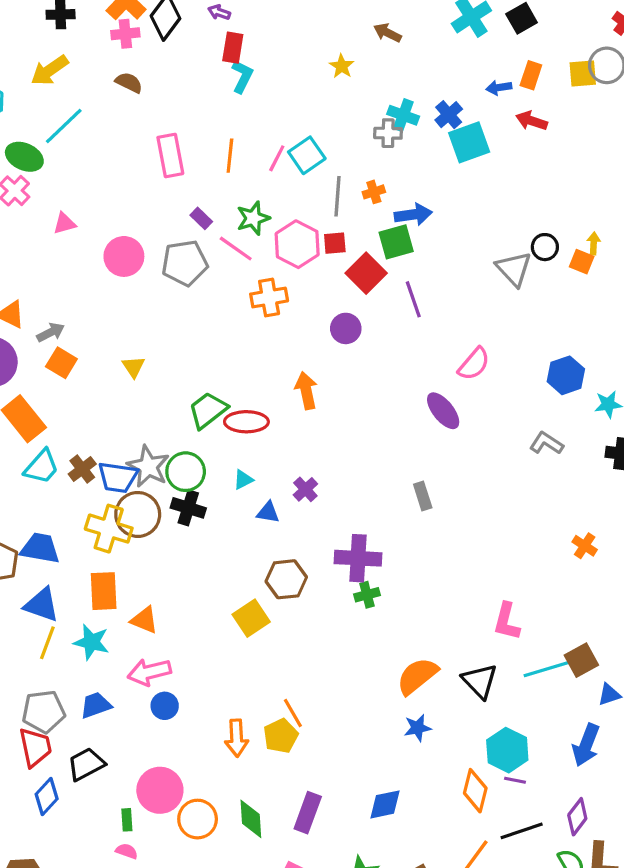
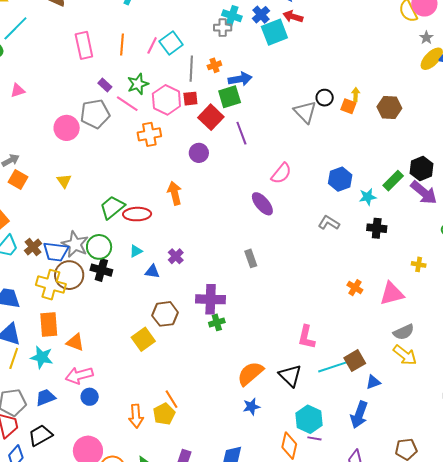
red arrow: (532, 121) -> (293, 17), moved
pink circle: (124, 256) -> (67, 128), moved

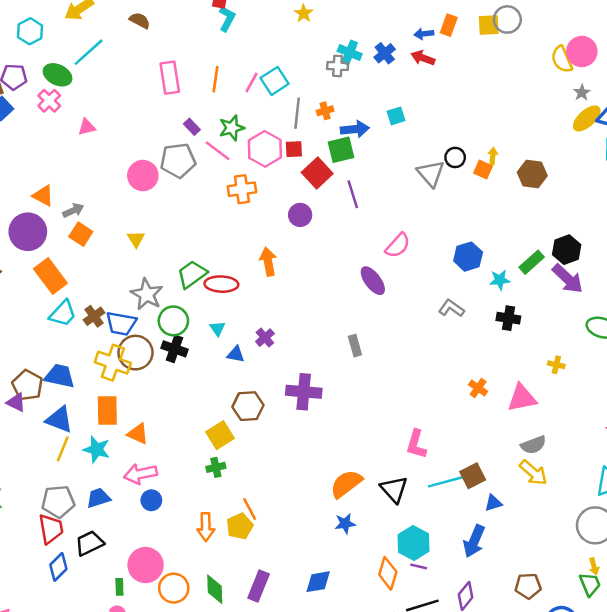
cyan square: (274, 32) -> (396, 116), moved, size x0.6
gray star: (75, 244) -> (147, 294), moved
cyan triangle: (136, 251) -> (217, 328), turned -40
green cross: (217, 322) -> (216, 467), moved

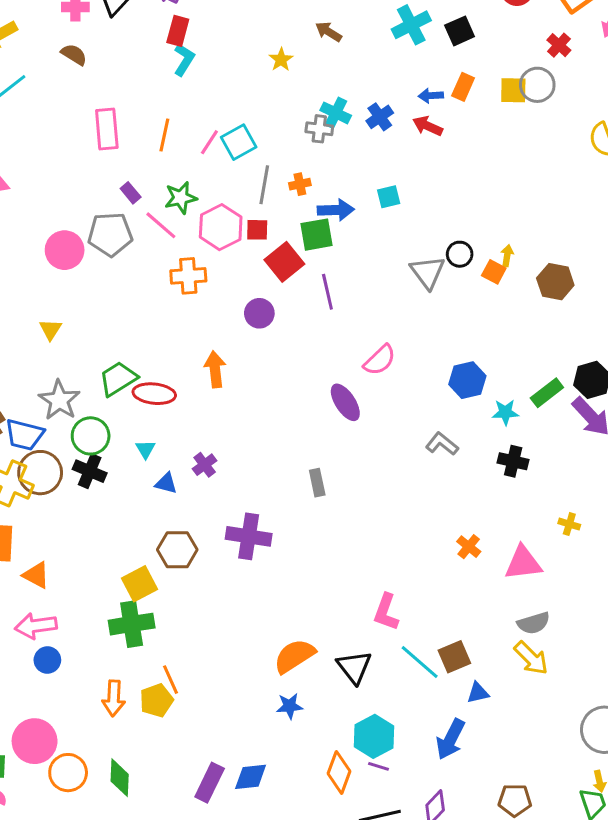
green cross: (216, 467) -> (132, 624), size x1.8
cyan line: (446, 482) -> (420, 662), turned 52
purple rectangle: (259, 586) -> (210, 783), moved

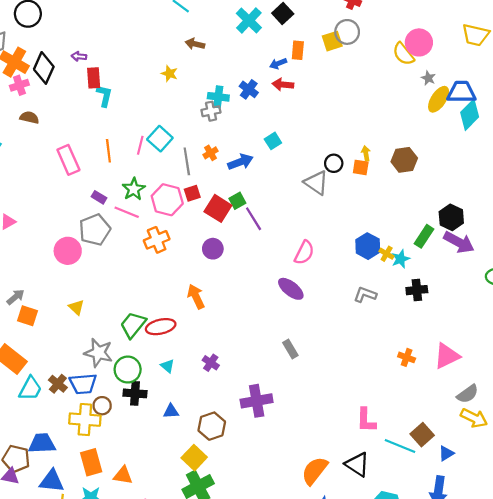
green square: (316, 235) -> (237, 201), moved, size x0.7
brown circle: (40, 473) -> (102, 406), size x0.6
blue triangle: (166, 483) -> (171, 411), moved
yellow cross: (569, 524) -> (387, 254), moved, turned 32

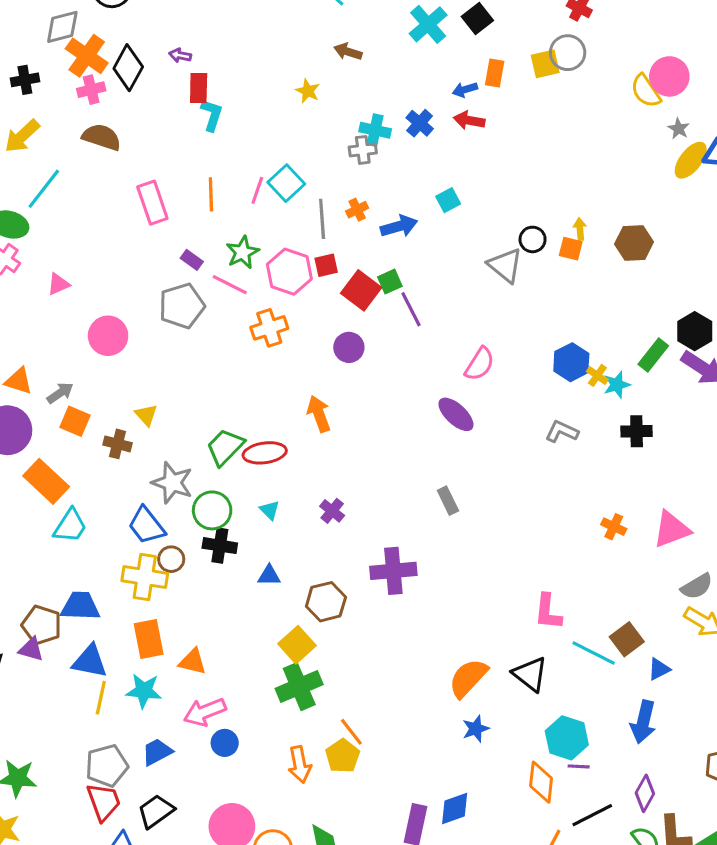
brown semicircle: (29, 117) -> (102, 137), size x1.4
pink circle: (68, 251) -> (108, 336), moved
brown cross: (58, 384) -> (118, 444), moved, turned -30
blue trapezoid: (83, 384) -> (146, 525), turned 52

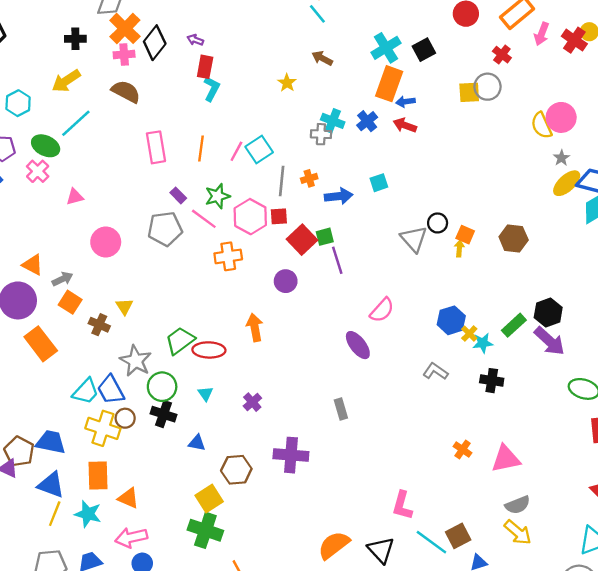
orange rectangle: (495, 73) -> (389, 84), moved, size x1.6
yellow arrow: (580, 229) -> (459, 248), moved
cyan trapezoid: (70, 526) -> (86, 391), moved
green cross: (299, 687) -> (205, 530), turned 32

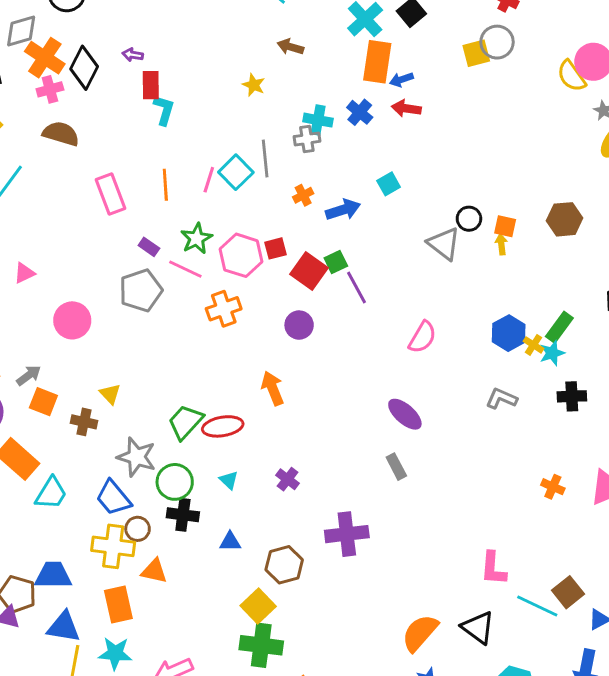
gray line: (282, 181) -> (265, 159), moved
green rectangle: (514, 325) -> (559, 327), moved
purple ellipse: (358, 345) -> (405, 414), moved
cyan trapezoid: (86, 391) -> (51, 493), moved
orange triangle: (128, 498) -> (154, 571), moved

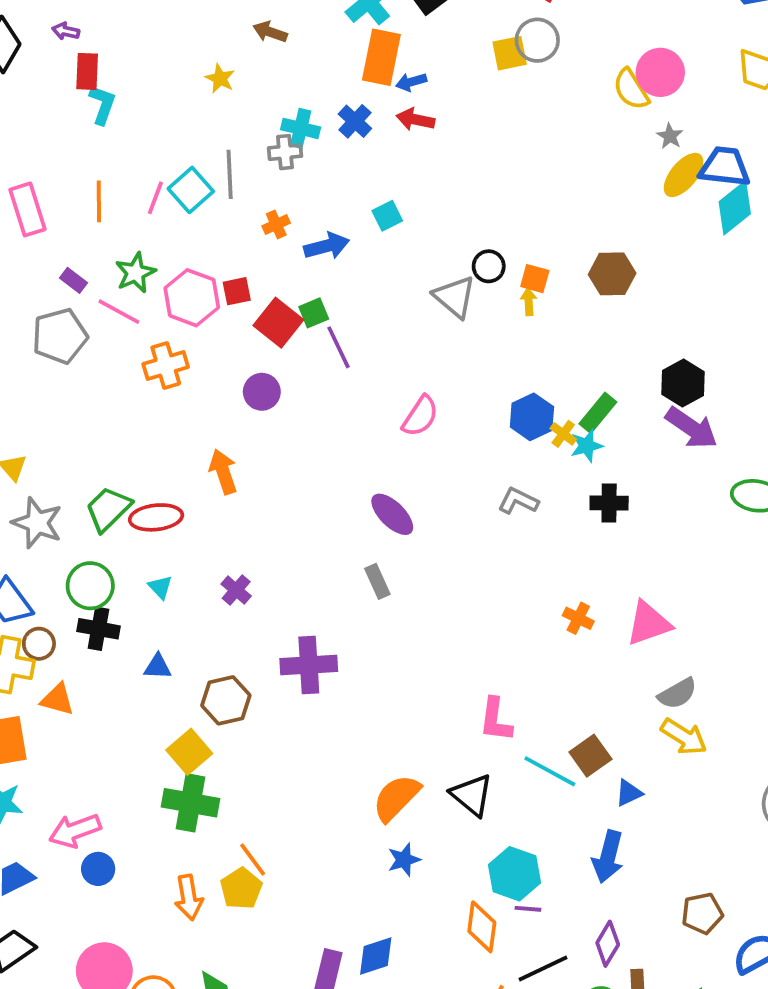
gray star: (137, 457) -> (37, 523), moved

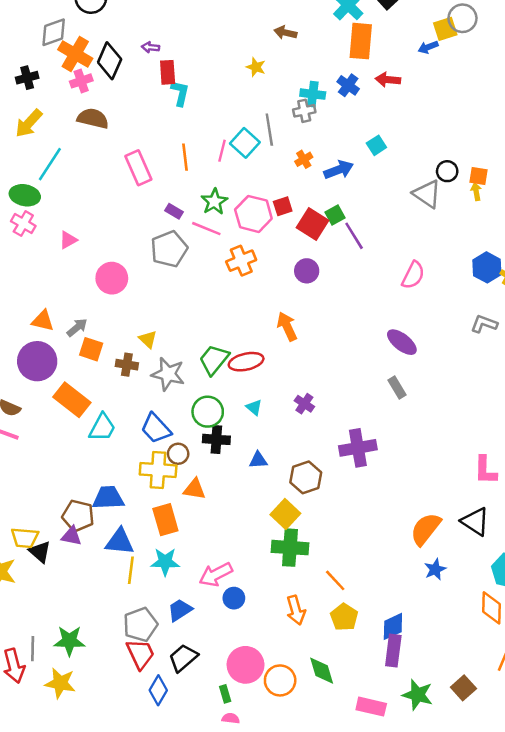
blue arrow: (411, 82) -> (428, 47), moved
yellow pentagon: (241, 889) -> (344, 617), moved
blue diamond: (376, 956) -> (393, 626), moved

